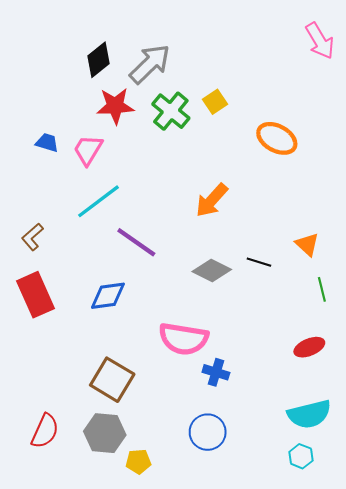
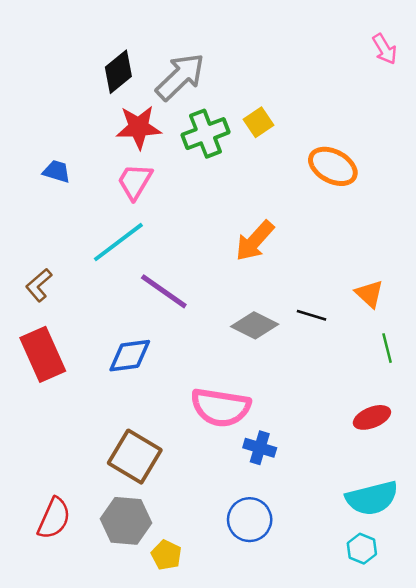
pink arrow: (320, 41) -> (385, 49), size x0.7
green cross: (171, 111) -> (205, 134), turned 30
pink trapezoid: (88, 150) -> (135, 182), moved
yellow pentagon: (138, 461) -> (166, 555), turned 30

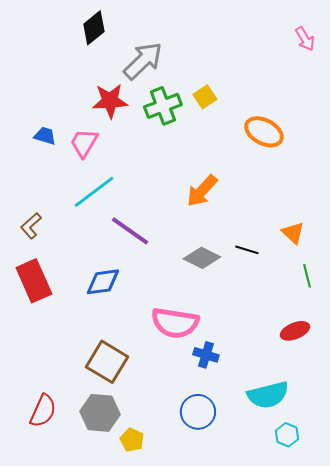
black diamond: (118, 72) -> (94, 28), moved
pink trapezoid: (135, 182) -> (84, 143), moved
cyan semicircle: (372, 498) -> (268, 395), moved

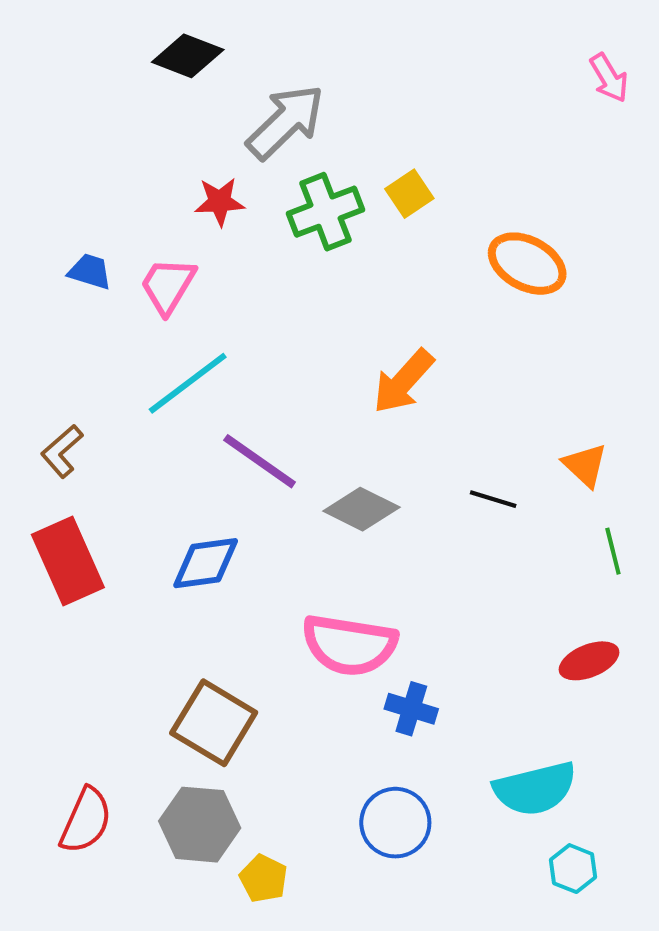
black diamond: (94, 28) -> (188, 56), turned 60
red star: (110, 101) -> (220, 202), size x0.7
gray diamond: (202, 258) -> (361, 509), moved

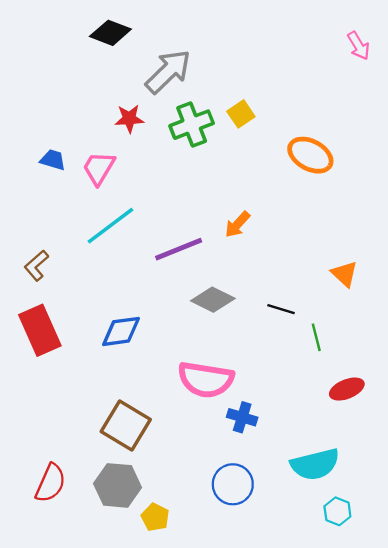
orange arrow: (403, 381) -> (237, 224), size x0.7
purple line: (260, 461) -> (179, 249), moved, turned -57
black line: (493, 499) -> (281, 309), moved
green line: (613, 551) -> (316, 337), moved

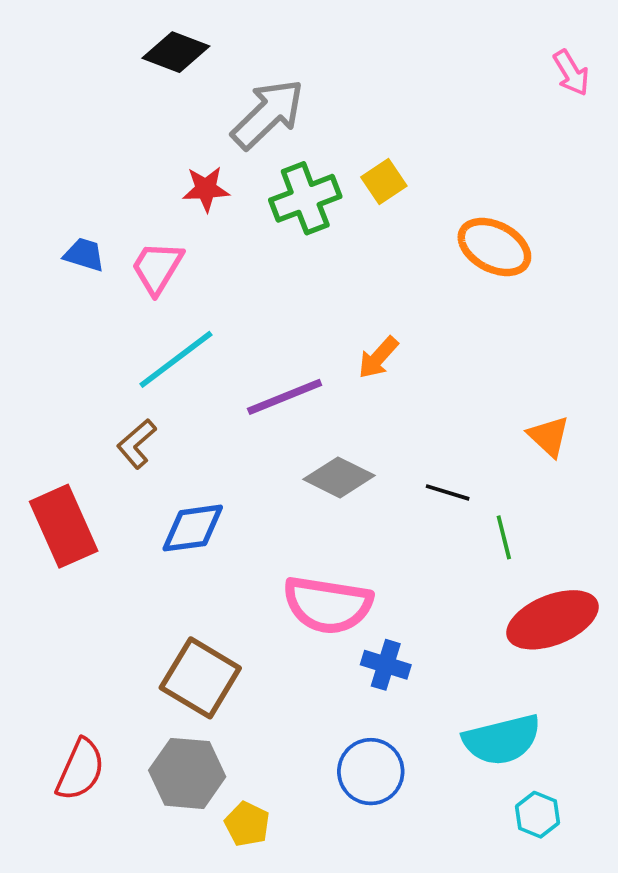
brown L-shape: (36, 266) -> (137, 444), moved
red ellipse: (347, 389) -> (552, 620), size x1.6

